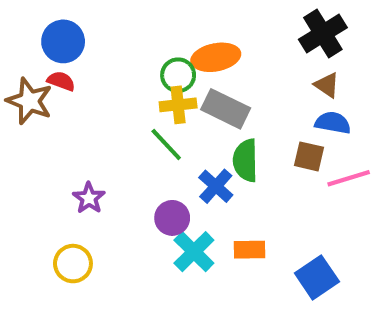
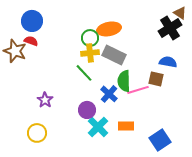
black cross: (323, 33) -> (170, 28), moved
brown triangle: (327, 85) -> (180, 13), moved
pink line: (349, 178) -> (138, 90), moved

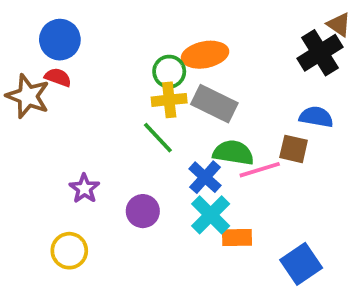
green semicircle: (124, 81) -> (233, 153), turned 100
purple circle: (87, 110) -> (143, 211), moved
cyan cross: (98, 127) -> (211, 215), moved

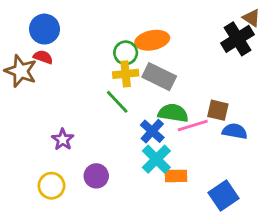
blue semicircle: (316, 117) -> (235, 131), moved
purple circle: (143, 211) -> (96, 176), moved

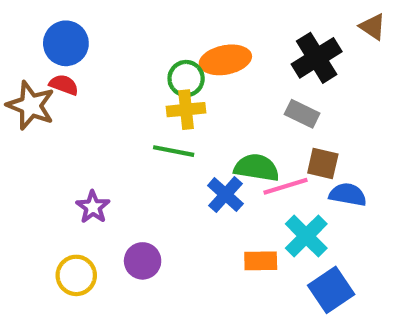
black cross: (237, 39) -> (317, 58), moved
gray rectangle: (159, 77) -> (302, 114), moved, size x0.7
green line: (117, 102) -> (174, 151), turned -36
cyan cross: (156, 159) -> (306, 236), moved

